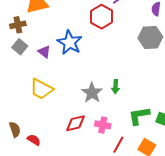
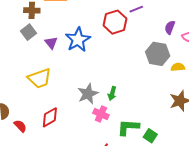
yellow trapezoid: (41, 89) -> (40, 78), turned -60
red diamond: (76, 123) -> (50, 117), moved, turned -30
pink cross: (103, 125) -> (101, 114), moved

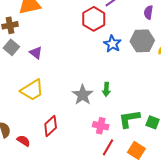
blue star: (78, 40) -> (112, 44), moved, size x0.7
pink cross: (101, 114) -> (101, 126), moved

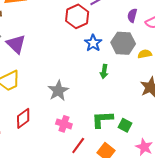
purple triangle: (36, 53) -> (16, 44), size x1.5
green arrow: (106, 89) -> (104, 71), moved
pink cross: (101, 126) -> (64, 124), moved

